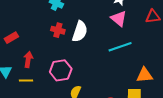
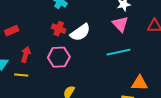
white semicircle: (80, 31) -> (80, 32), turned 30
pink hexagon: (61, 70) -> (59, 57), moved

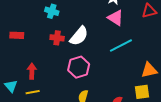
red rectangle: (12, 31) -> (17, 35), moved, turned 40
pink hexagon: (59, 57) -> (79, 67), moved

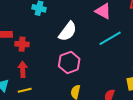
red cross: (57, 38) -> (22, 44), moved

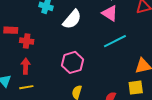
white semicircle: (68, 31) -> (72, 19), moved

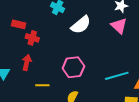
cyan line: (115, 41) -> (117, 76), moved
yellow line: (26, 87) -> (42, 85), moved

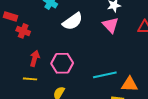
red arrow: (27, 62) -> (35, 58), moved

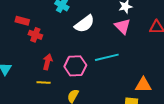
cyan line: (105, 75) -> (107, 57), moved

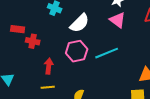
pink hexagon: (75, 66) -> (77, 51), moved

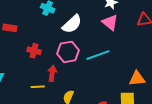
red cross: (33, 41) -> (34, 51), moved
red arrow: (49, 66) -> (52, 73), moved

